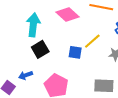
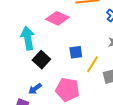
yellow line: (92, 41) -> (92, 64), moved

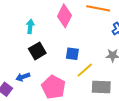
pink diamond: (57, 18) -> (64, 16), turned 75
cyan arrow: (28, 38) -> (30, 26), size x0.6

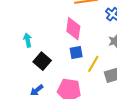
pink diamond: (64, 16) -> (73, 29), moved

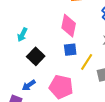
cyan arrow: (28, 40) -> (22, 35), turned -144

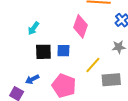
blue square: (70, 50) -> (63, 51), moved
black square: (36, 56) -> (43, 52), turned 36

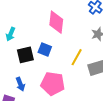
blue square: (63, 51) -> (45, 49), turned 32
blue arrow: (32, 79) -> (20, 84), turned -72

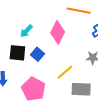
cyan arrow: (11, 34) -> (26, 31), moved

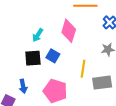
yellow line: (65, 72) -> (83, 69), turned -30

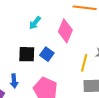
cyan arrow: (38, 35) -> (35, 23), moved
yellow line: (83, 69) -> (84, 63), moved

